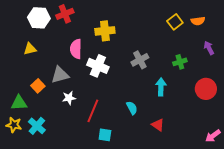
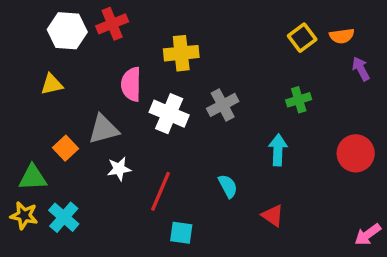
purple arrow: (209, 48) -> (361, 69), moved
gray cross: (140, 60) -> (223, 105), moved
green cross: (180, 62) -> (299, 100), moved

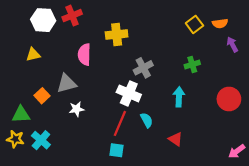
white cross: (169, 114) -> (129, 93), moved
red line: (160, 191) -> (120, 123), moved

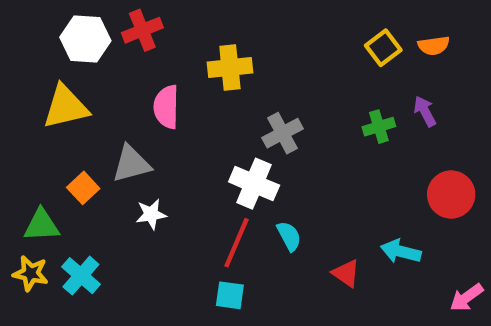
purple arrow: (232, 44) -> (425, 111), moved
yellow triangle: (33, 55) -> (66, 107), size x1.6
cyan arrow: (179, 97) -> (401, 251), moved, turned -78

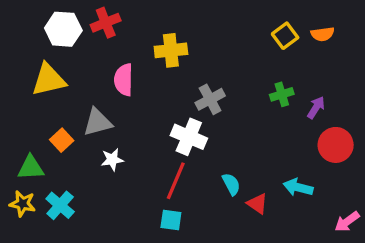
purple arrow: (425, 111) -> (316, 107), moved, turned 60
cyan semicircle: (289, 236) -> (231, 184), moved

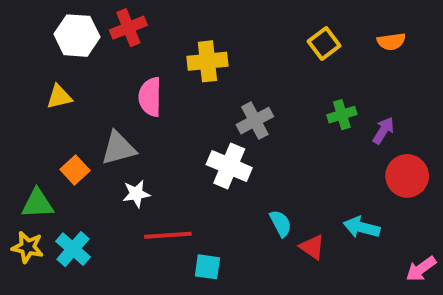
yellow square: (285, 36) -> (324, 43), moved
yellow triangle: (49, 80) -> (59, 97), size x0.6
red line: (176, 181) -> (168, 235), moved, turned 63

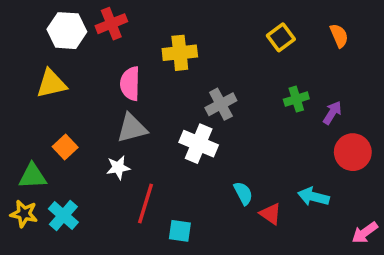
orange semicircle: (391, 42) -> (339, 36), turned -105
yellow triangle: (59, 97) -> (51, 84), size x1.4
gray triangle: (118, 148) -> (132, 128), moved
red line: (168, 235) -> (146, 204), turned -69

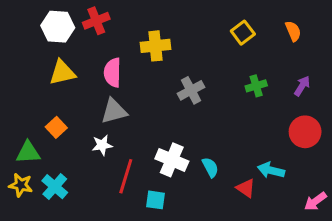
yellow triangle: (51, 84) -> (62, 73), moved
purple arrow: (332, 113) -> (302, 86), moved
white cross: (199, 144) -> (172, 160), moved
red triangle: (271, 214) -> (246, 188), moved

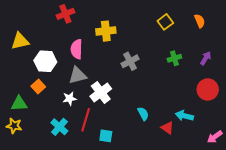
white hexagon: (58, 27) -> (45, 61), moved
yellow triangle: (62, 73) -> (20, 41), moved
white cross: (172, 160) -> (101, 93), moved, turned 30
cyan cross: (55, 187) -> (59, 127), moved

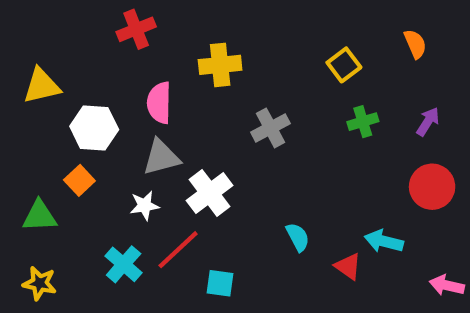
yellow square: (165, 22) -> (344, 65), moved
red line: (86, 120) -> (178, 250), turned 30
yellow star: (14, 126) -> (40, 283), moved
pink arrow: (215, 137) -> (447, 285), turned 49

